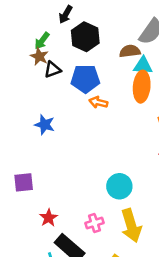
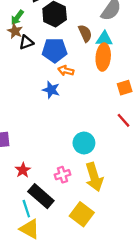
brown semicircle: (130, 51) -> (85, 33), moved, turned 72
blue star: (45, 125) -> (51, 90), moved

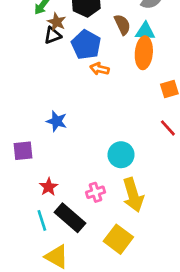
brown star: (15, 31) -> (57, 22), moved
blue pentagon: (55, 50) -> (86, 45), turned 30
blue star: (51, 90) -> (57, 121), moved
cyan line: (26, 209) -> (42, 220), moved

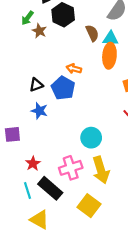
black triangle: (53, 35) -> (36, 85), moved
blue pentagon: (86, 45) -> (63, 88), moved
pink cross: (96, 192) -> (71, 168), size x1.5

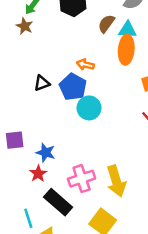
brown star: (39, 31) -> (25, 26), moved
brown semicircle: (92, 33) -> (106, 24), turned -119
blue star: (39, 111) -> (46, 153), moved
cyan circle: (91, 138) -> (89, 108), moved
cyan line: (28, 190) -> (28, 218), moved

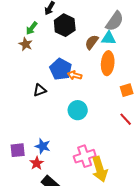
cyan triangle: (127, 30) -> (109, 38), moved
blue pentagon: (73, 87) -> (61, 69), moved
purple square: (15, 140) -> (18, 150), moved
pink cross: (82, 179) -> (85, 156), moved

